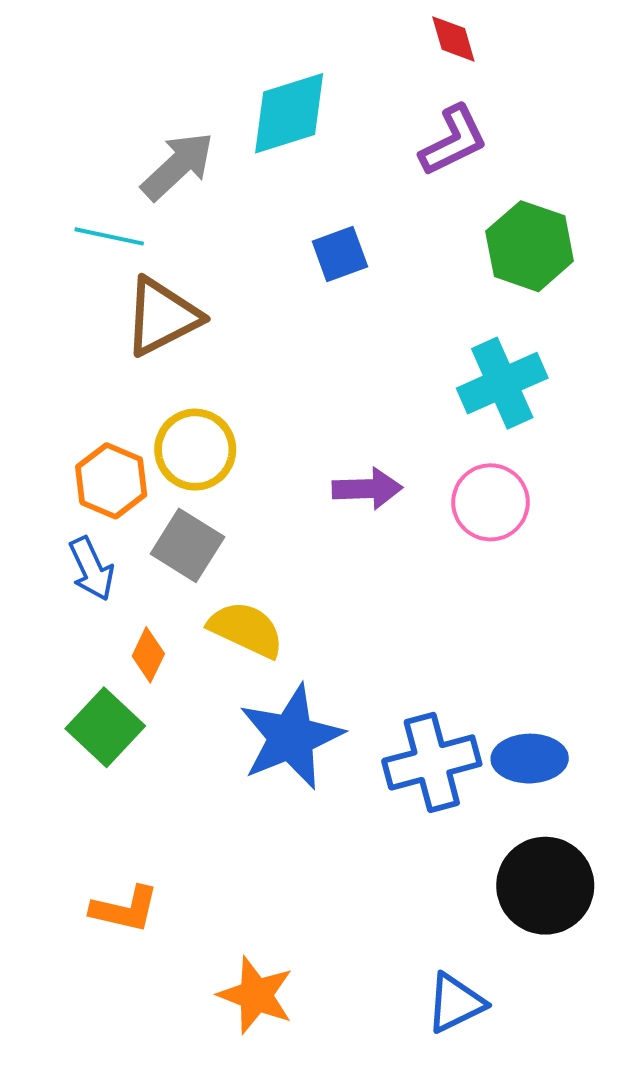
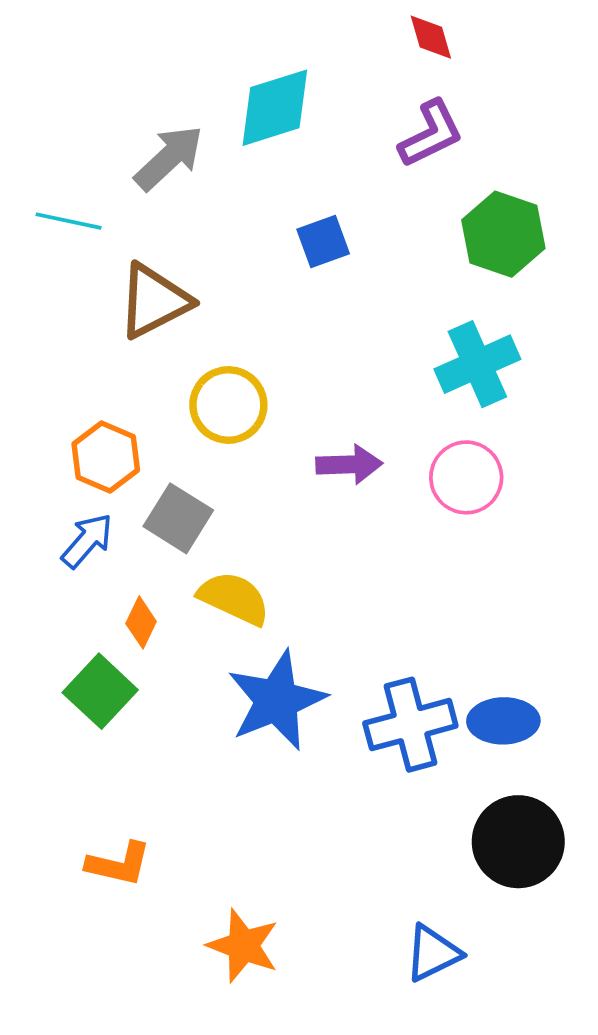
cyan line: (109, 236) -> (69, 221), moved
yellow circle: (195, 450) -> (228, 405), moved
blue arrow: (92, 569) -> (87, 541), turned -114

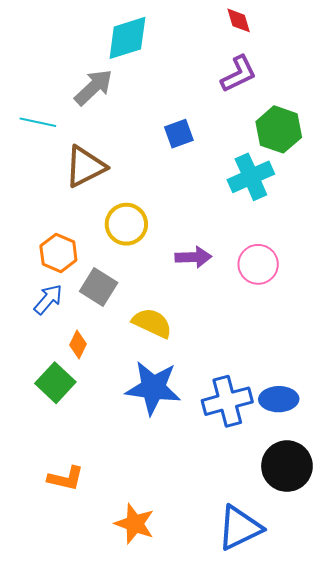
cyan diamond: (275, 108) -> (127, 38), moved
cyan cross: (477, 364) -> (251, 177), moved
yellow semicircle: (234, 598) -> (152, 323), moved
blue star: (277, 700) -> (153, 388), turned 30
blue triangle: (433, 953) -> (240, 528), size x1.4

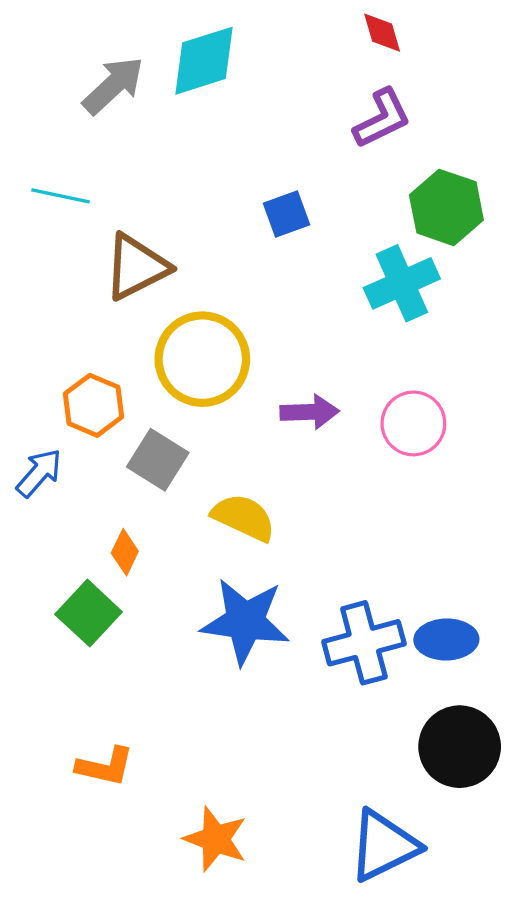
gray arrow: (93, 87) -> (113, 85), moved
yellow circle: (126, 224) -> (202, 359), size x1.4
blue arrow: (48, 299) -> (39, 473), moved

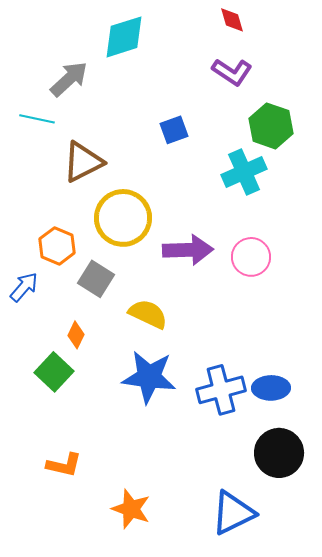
gray arrow: (113, 85) -> (69, 79), moved
purple L-shape: (382, 118) -> (232, 72), turned 60
purple arrow: (310, 412) -> (188, 250), size x1.4

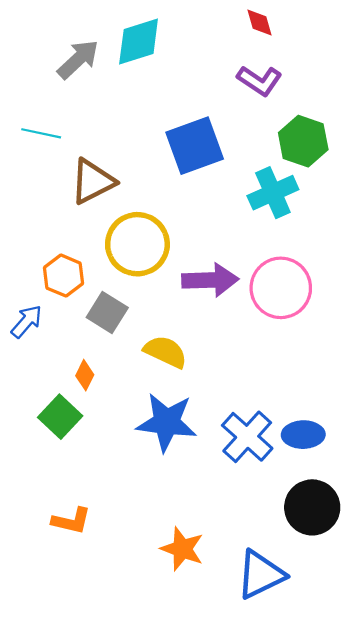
gray arrow: (69, 79) -> (78, 59), moved
blue square: (174, 130) -> (195, 146), size x1.8
pink circle: (251, 257) -> (281, 288), size x1.4
blue cross: (221, 390) -> (247, 437), turned -33
orange star: (131, 509) -> (182, 549), moved

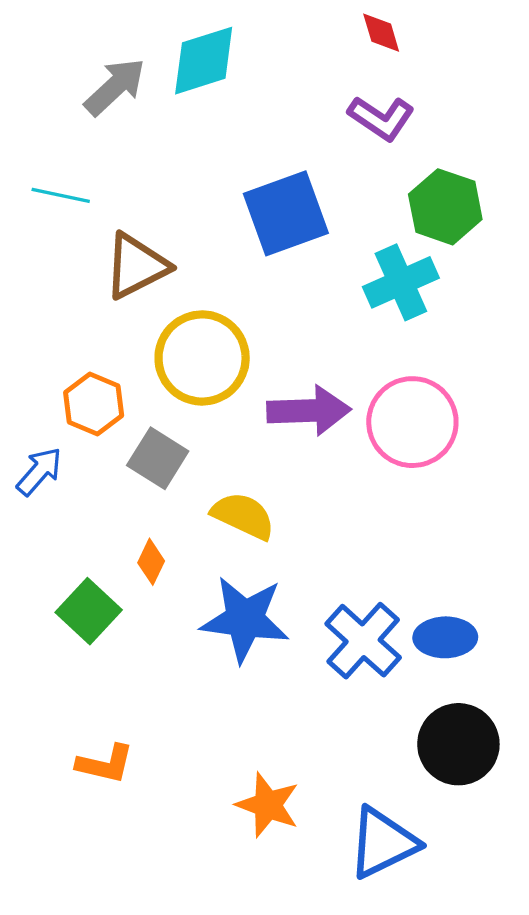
orange diamond: (85, 375) -> (151, 562), moved

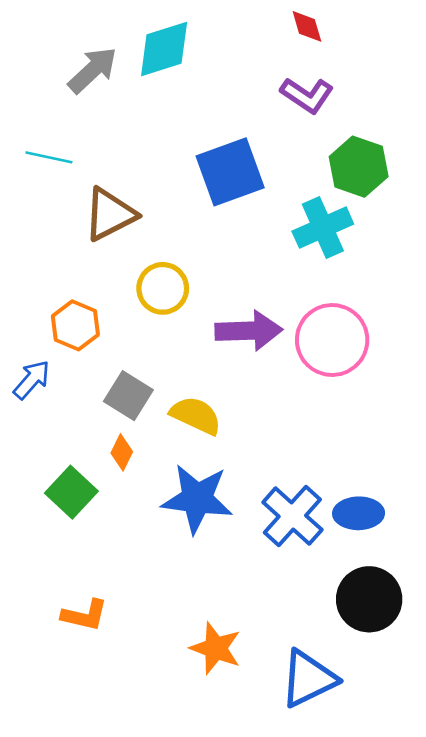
yellow circle: (202, 358) -> (163, 288), size x0.7
gray square: (158, 458) -> (128, 396), moved

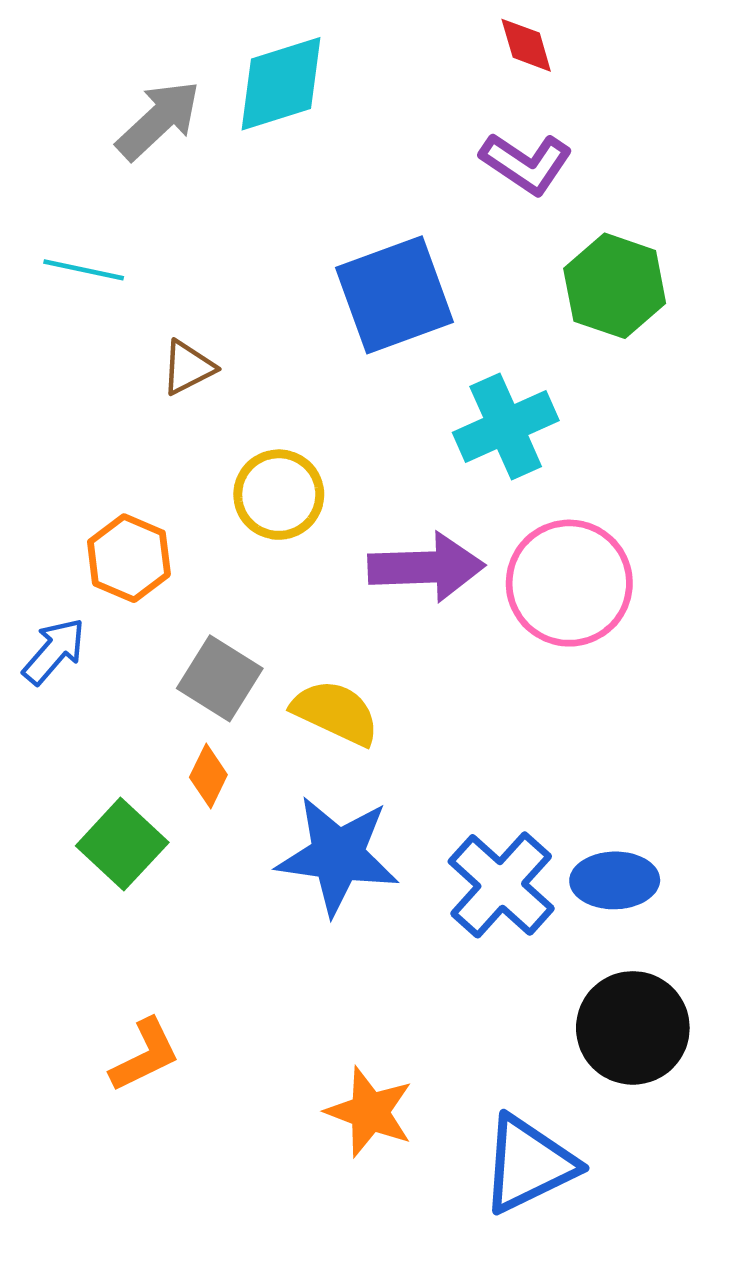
brown triangle: (110, 214) -> (188, 367), size x0.6
cyan cross: (323, 228) -> (506, 426), moved
orange L-shape: (85, 615) -> (145, 1055), turned -39

